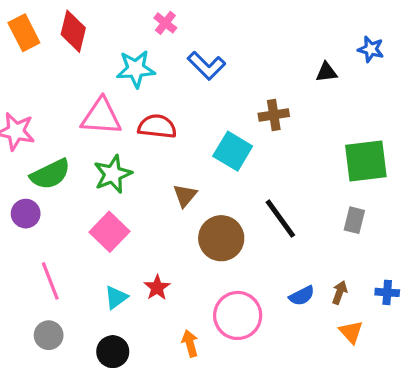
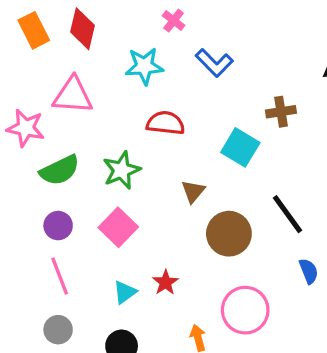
pink triangle: (101, 117) -> (73, 95), moved
purple circle: (26, 214) -> (58, 226), moved
blue semicircle: (302, 296) -> (309, 271), moved, turned -85

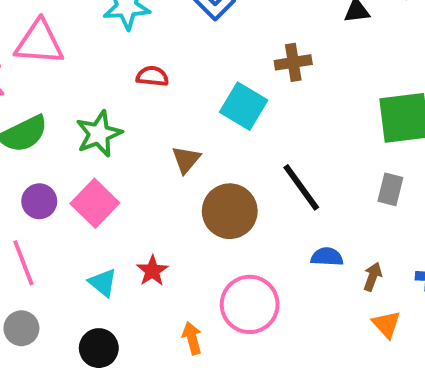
red semicircle: (165, 123) -> (152, 76), size x0.7
purple circle: (58, 226) -> (39, 201), moved
blue semicircle: (309, 271) -> (327, 257), turned -65
cyan triangle: (125, 292) -> (103, 283), turned -45

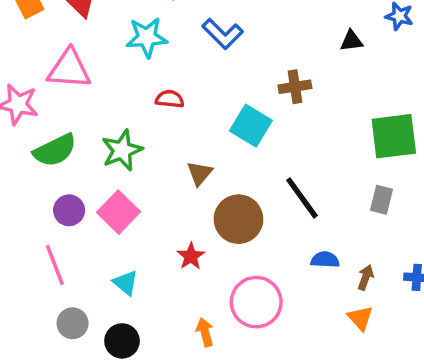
red star: (152, 271) -> (191, 256), moved
orange triangle: (386, 324) -> (360, 318), moved
gray circle: (21, 328) -> (73, 323), moved

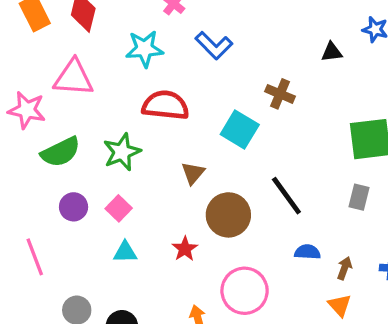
brown cross: (295, 87) -> (280, 94), turned 32
red semicircle: (170, 99) -> (165, 105), size x1.8
pink square: (118, 212) -> (119, 208), size x0.7
pink line: (55, 265) -> (35, 257), moved
cyan triangle: (126, 283) -> (125, 252), moved, turned -40

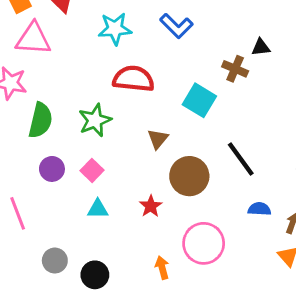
black triangle: (332, 52) -> (261, 47), moved
pink triangle: (74, 78) -> (33, 39), moved
green semicircle: (61, 152) -> (41, 120), turned -51

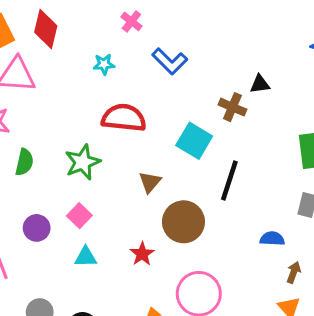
cyan star: (115, 29) -> (104, 64), size x0.6
green semicircle: (41, 120) -> (24, 162), size x0.7
black line: (241, 159) -> (229, 181), moved, turned 54
purple circle: (52, 169) -> (37, 228), moved
blue semicircle: (259, 209) -> (272, 239), moved

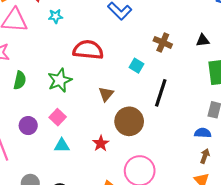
cyan star: (104, 64) -> (56, 16), moved
black triangle: (260, 84) -> (203, 40), moved
cyan square: (194, 141) -> (136, 66), size x0.6
blue semicircle: (272, 239) -> (203, 133), moved

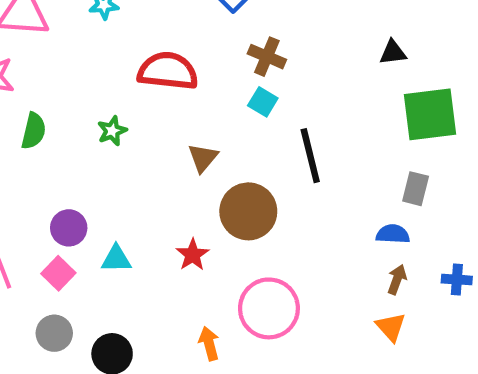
brown cross: (163, 42) -> (267, 57), moved
green star: (60, 80) -> (112, 131), size x0.6
black line: (161, 93) -> (310, 156), turned -32
pink square: (58, 117) -> (58, 273), moved
purple circle: (28, 126) -> (69, 228), moved

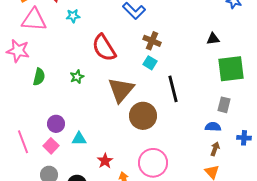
red semicircle: (168, 71) -> (104, 48), turned -128
brown triangle: (203, 158) -> (121, 90), size x1.8
red star: (193, 255) -> (105, 161), moved
blue cross: (457, 280) -> (244, 138), moved

